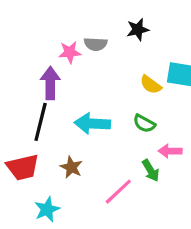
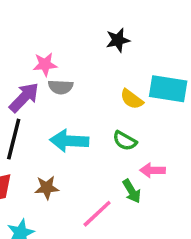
gray semicircle: (96, 44) -> (61, 87), moved
purple arrow: (50, 83) -> (24, 97), turned 44
brown star: (71, 167) -> (47, 188), turned -30

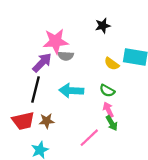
pink star: (45, 64) -> (56, 41), size x1.6
pink arrow: (153, 170) -> (108, 110), moved, turned 64
brown star: (47, 188) -> (47, 121), moved

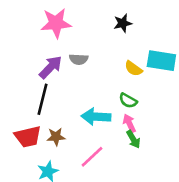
pink star: (56, 41) -> (56, 23), moved
cyan arrow: (71, 91) -> (96, 117), moved
pink line: (89, 138) -> (92, 157), moved

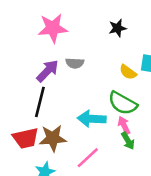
green semicircle: (128, 101) -> (123, 103), size x1.6
brown star: (56, 137) -> (53, 138), size x1.5

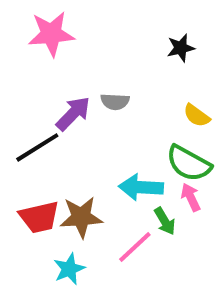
pink star: (53, 28) -> (51, 34), moved
black line: (40, 102) -> (37, 147), moved, turned 44
green arrow: (128, 141) -> (165, 221), moved

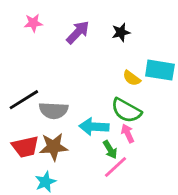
pink star: (51, 34) -> (33, 23), size x0.6
gray semicircle: (115, 102) -> (54, 110), moved, size x1.5
purple arrow: (73, 114) -> (78, 32), moved
pink line: (135, 247) -> (116, 167), moved

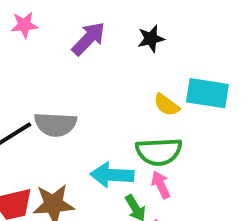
gray semicircle: (54, 110) -> (55, 124), moved
green semicircle: (126, 110) -> (159, 152), turned -32

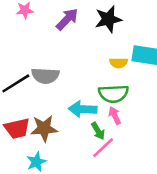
black star: (151, 39) -> (108, 19), size x1.5
yellow semicircle: (167, 105) -> (119, 63), turned -36

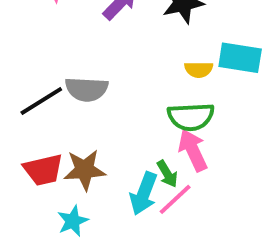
cyan arrow: (83, 109) -> (144, 193), moved, turned -72
pink arrow: (115, 116) -> (193, 150), size x1.5

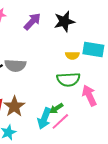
pink arrow: (193, 150) -> (89, 95), moved
brown star: (85, 170) -> (14, 106), turned -30
green arrow: (167, 174) -> (56, 108), turned 88

